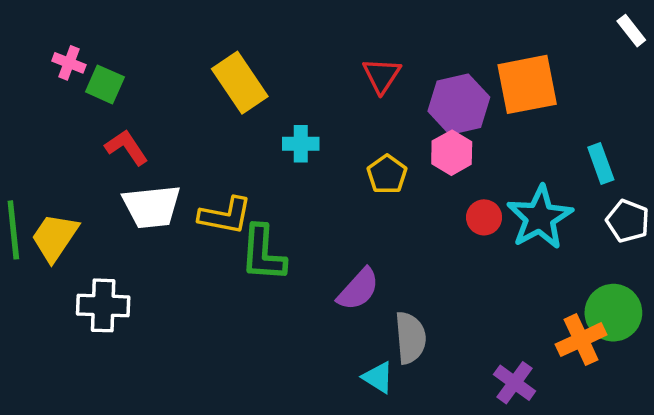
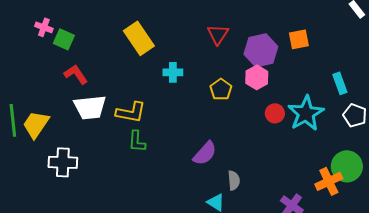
orange square: (527, 84) -> (299, 39), size x0.6
green L-shape: (263, 253) -> (137, 141), moved, size x0.7
gray semicircle: (410, 338) -> (234, 180), size x0.7

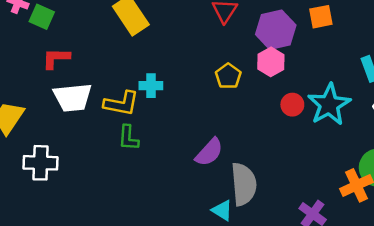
cyan cross: (173, 72) -> (151, 86), moved
red L-shape: (76, 74) -> (56, 58), turned -55
gray semicircle: (234, 180) -> (244, 184), size x1.8

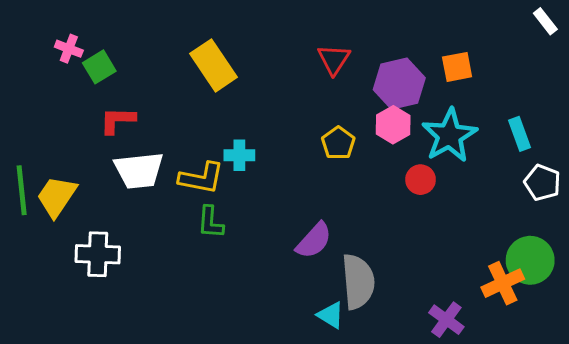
green square: (42, 17) -> (99, 67), turned 35
cyan star: (329, 105) -> (449, 135), moved

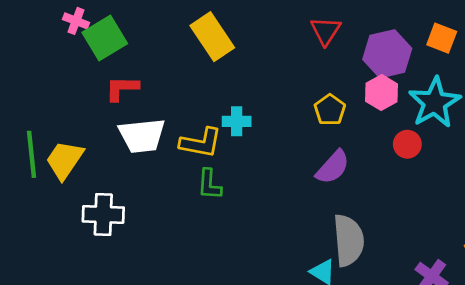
green square: (99, 67) -> (105, 38), size x1.4
orange square: (457, 67) -> (442, 38), turned 32
purple semicircle: (314, 240) -> (333, 167), moved

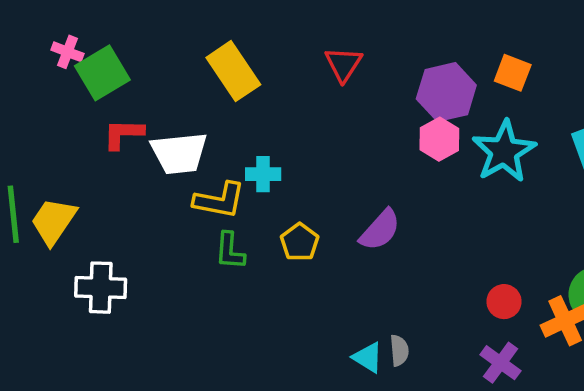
red triangle: (326, 31) -> (343, 64), moved
yellow pentagon: (330, 110) -> (300, 242), moved
white trapezoid: (142, 136) -> (179, 153), moved
red circle: (407, 144) -> (504, 302), moved
gray semicircle: (349, 240) -> (399, 350), moved, size x0.5

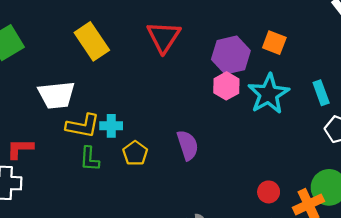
red triangle: (343, 64) -> (164, 37), size x1.4
red L-shape: (123, 134) -> (20, 149), moved
cyan cross: (263, 174) -> (111, 126), moved
purple semicircle: (380, 230) -> (188, 145), turned -60

